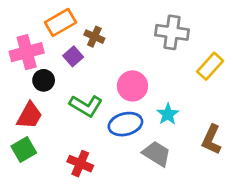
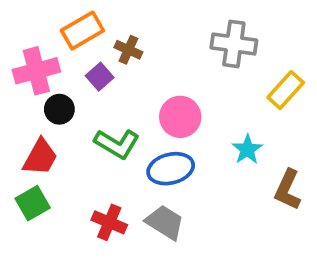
cyan star: (168, 114) -> (247, 149), moved
gray trapezoid: (156, 154) -> (165, 222), moved

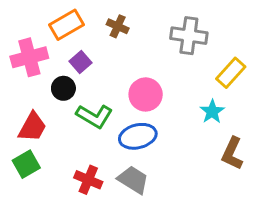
brown cross: (128, 50) -> (118, 26), moved
black circle: (59, 109) -> (63, 88), moved
cyan star: (247, 149) -> (212, 112), moved

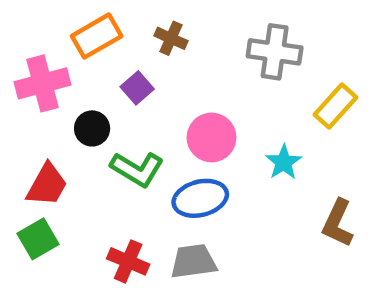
purple square: (80, 62) -> (137, 88), moved
cyan star: (212, 112) -> (284, 162), moved
gray trapezoid: (133, 180) -> (193, 261), turned -40

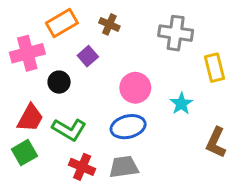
yellow rectangle: (335, 106) -> (214, 68), turned -56
green L-shape: (137, 169) -> (69, 130), moved

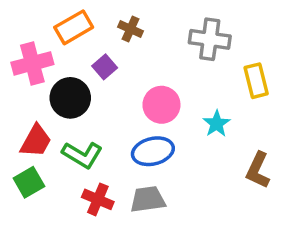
black circle: (59, 82) -> (70, 98), size x1.5

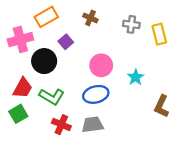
brown cross: (130, 29) -> (90, 18), moved
gray cross: (210, 39) -> (131, 24), size x0.7
yellow rectangle: (256, 81) -> (159, 34), moved

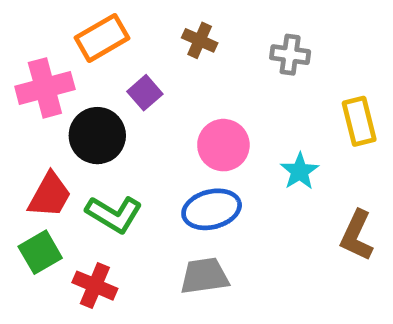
yellow rectangle: (159, 34) -> (359, 121), moved
red cross: (61, 125) -> (95, 286), moved

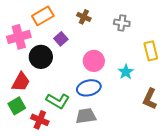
green L-shape: (114, 214) -> (58, 101), moved

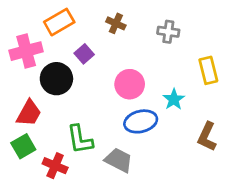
blue ellipse: (89, 88) -> (141, 121), moved
green L-shape: (58, 101) -> (80, 139), turned 50
gray trapezoid: (86, 116) -> (119, 160), turned 35

